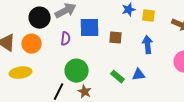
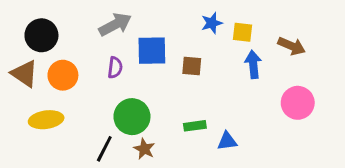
black circle: (40, 18) -> (41, 35), moved
blue arrow: (148, 45) -> (253, 64), moved
blue triangle: (139, 75) -> (227, 141), moved
green rectangle: (118, 77) -> (195, 126), turned -48

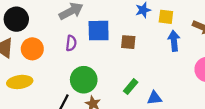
green rectangle: (195, 126) -> (131, 87), turned -42

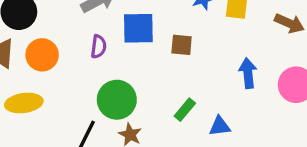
blue arrow: (174, 41) -> (248, 73), moved

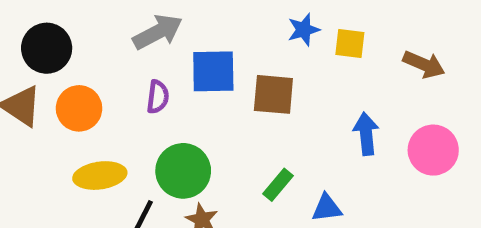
brown square: (182, 45) -> (273, 94), size x1.4
yellow ellipse: (24, 103) -> (100, 176), moved

